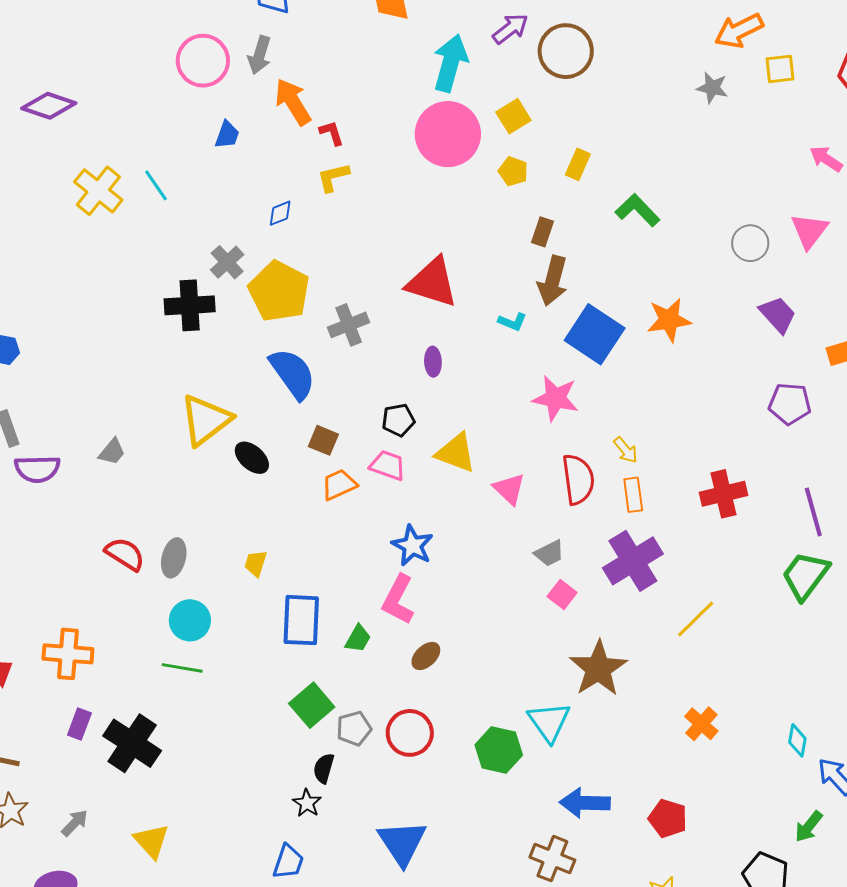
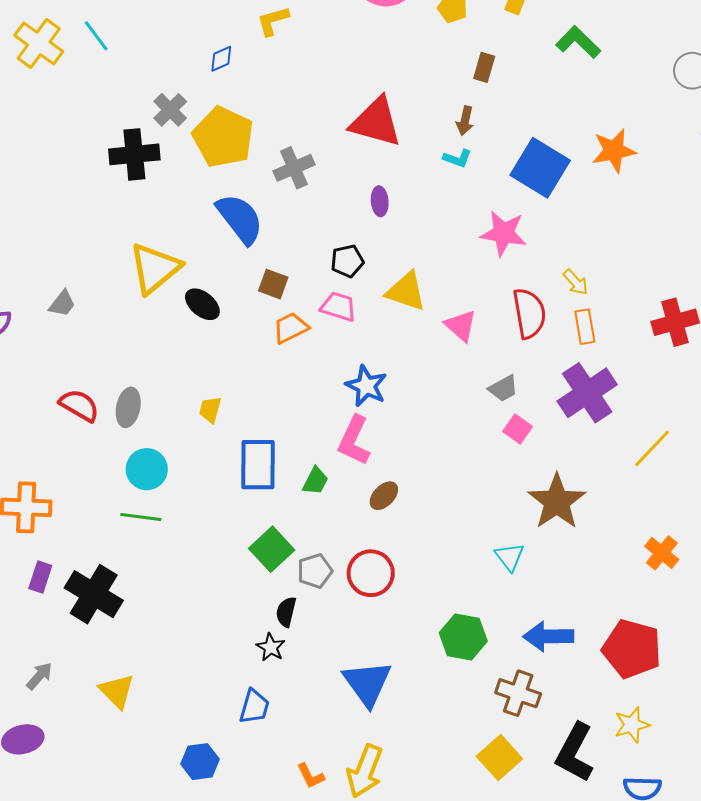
brown arrow: (553, 281) -> (465, 121), moved, size x0.6
cyan triangle: (549, 722) -> (510, 557), size x0.7
green hexagon: (499, 750) -> (463, 637), moved
red pentagon: (668, 818) -> (632, 649), size x1.5

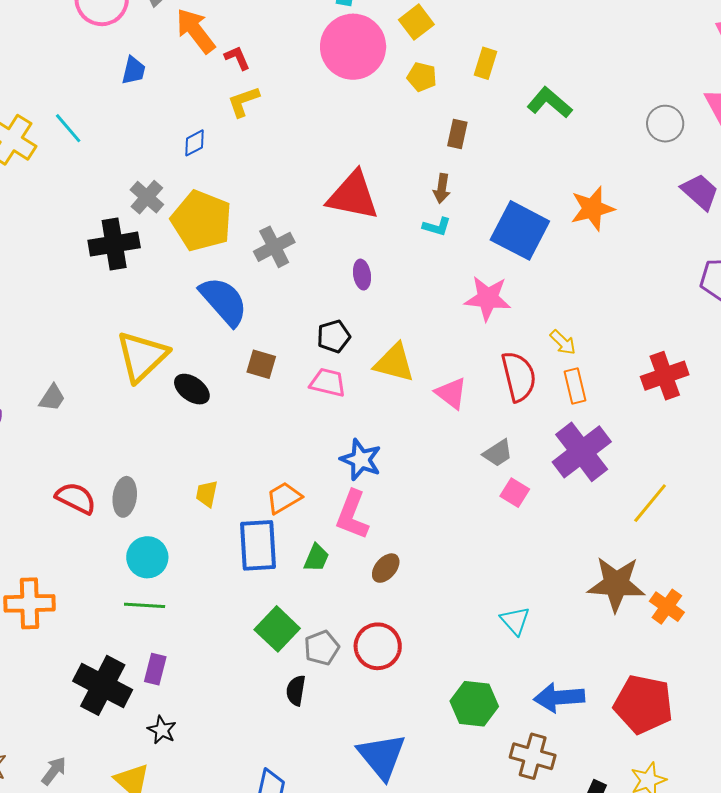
orange trapezoid: (291, 328) -> (284, 498), moved
brown star: (557, 502) -> (616, 584), moved, turned -30
purple rectangle: (40, 577) -> (155, 669), moved
black star: (271, 647) -> (162, 730), moved

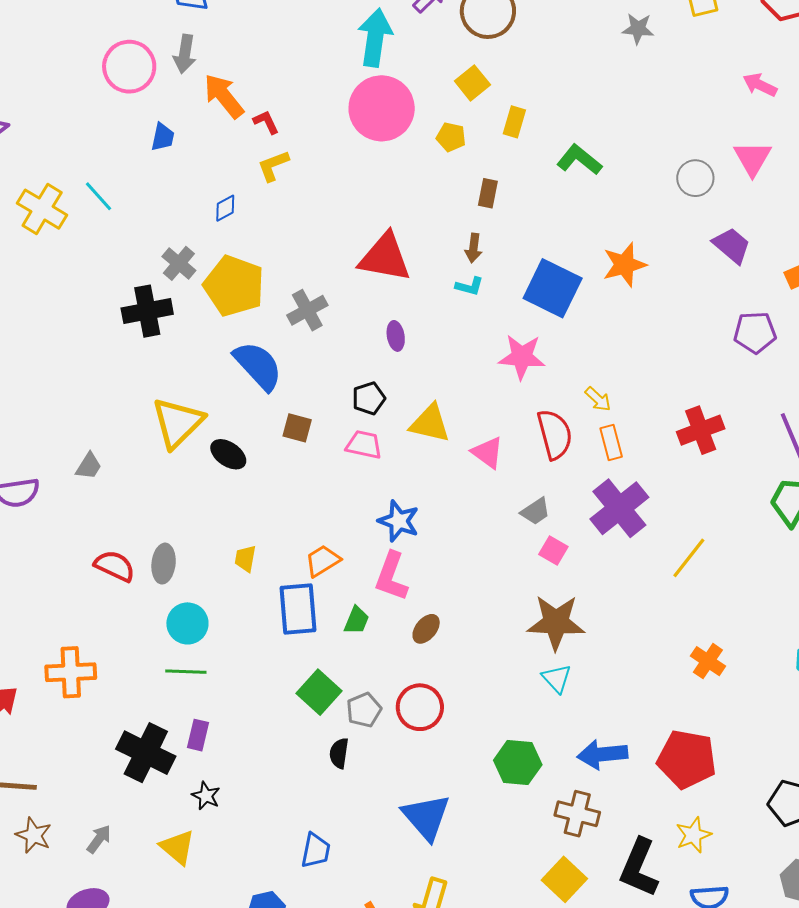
yellow square: (416, 22) -> (472, 83), moved
brown star: (616, 584) -> (556, 622), moved

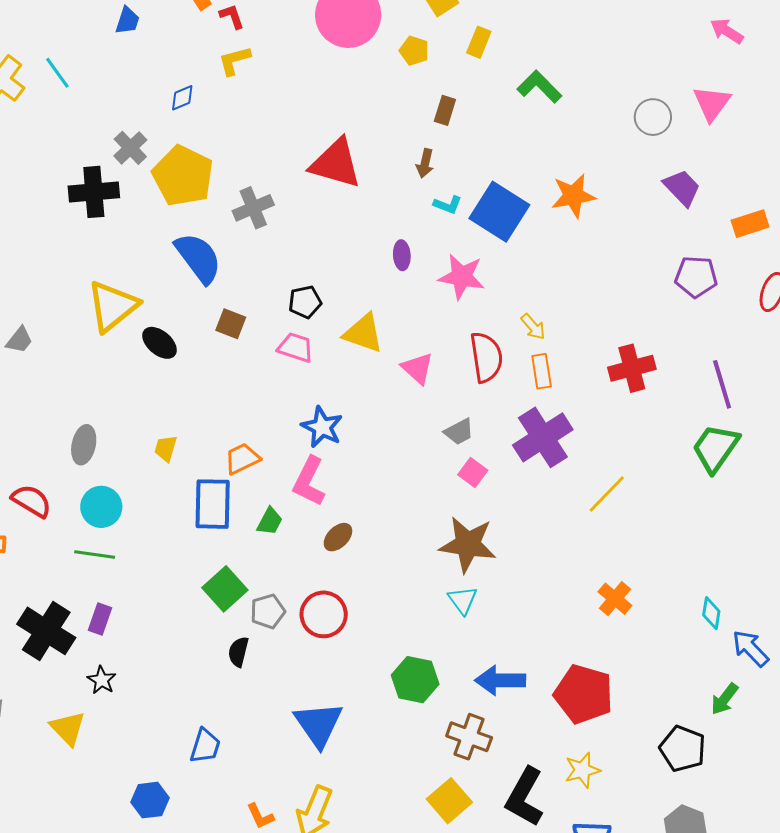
cyan L-shape: (469, 286) -> (448, 205), moved
purple ellipse: (396, 336) -> (402, 255), moved
red semicircle: (115, 566) -> (31, 501), moved

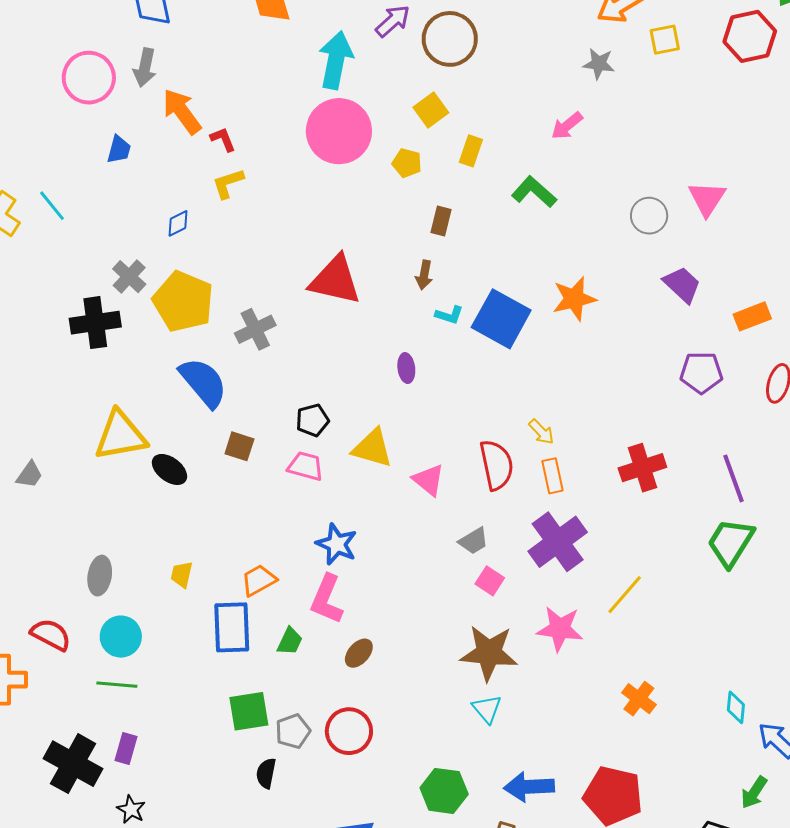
pink arrow: (727, 31) -> (567, 126), moved, turned -68
pink star: (462, 277) -> (560, 629), moved
yellow triangle: (112, 306) -> (120, 436), turned 32
green square: (225, 589) -> (249, 711), turned 36

